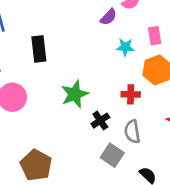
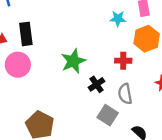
black rectangle: (39, 49) -> (26, 34), moved

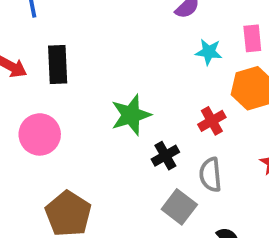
red cross: (123, 61) -> (212, 121), turned -35
pink circle: (18, 65) -> (40, 134), moved

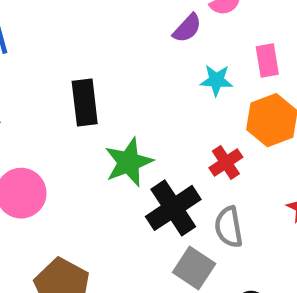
black rectangle: (58, 65) -> (85, 102), moved
black cross: (165, 156) -> (173, 208), size x1.6

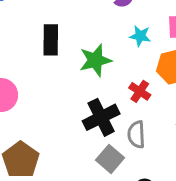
green star: (129, 162) -> (95, 60), moved
red cross: (226, 162) -> (140, 91), turned -30

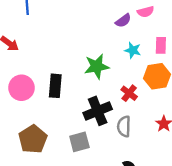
black rectangle: (51, 40) -> (55, 86), moved
gray square: (110, 159) -> (79, 142), moved, turned 30

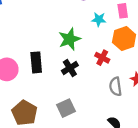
black cross: (98, 111) -> (70, 68), moved, size x0.7
gray semicircle: (124, 126) -> (116, 86), moved

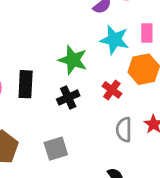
cyan star: (99, 19) -> (114, 40), size x1.5
green star: (69, 39) -> (73, 60), turned 30

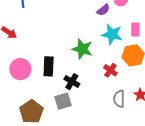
black cross: (68, 98) -> (72, 82), moved, turned -35
gray square: (56, 149) -> (63, 101), moved

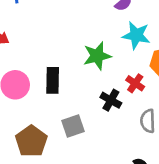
green star: (82, 49) -> (97, 56), turned -30
black cross: (72, 82) -> (111, 100), moved

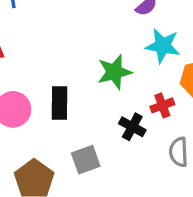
red cross: (135, 83) -> (162, 105), turned 36

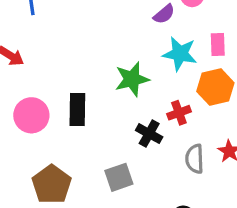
gray square: (86, 160) -> (119, 177), moved

